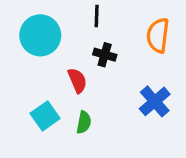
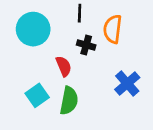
orange semicircle: (158, 35) -> (113, 29), moved
green semicircle: (84, 122) -> (69, 101), size x1.5

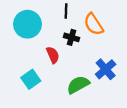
orange semicircle: (113, 29) -> (93, 24), turned -40
green semicircle: (69, 101) -> (78, 85), moved, turned -130

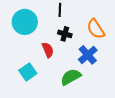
orange semicircle: (93, 24) -> (96, 29), moved
blue cross: (106, 69) -> (88, 55), moved

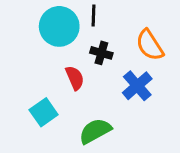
cyan circle: (25, 22) -> (59, 26), moved
green semicircle: (71, 77) -> (95, 131), moved

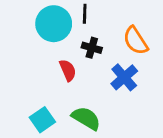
cyan square: (44, 112) -> (42, 120), moved
green semicircle: (95, 131) -> (86, 118), turned 60

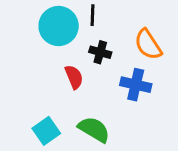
blue cross: (124, 77) -> (136, 85), turned -36

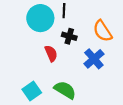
blue cross: (136, 85) -> (94, 59), turned 36

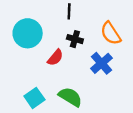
cyan circle: (40, 18) -> (28, 33), moved
red semicircle: (51, 53) -> (55, 58), turned 63

